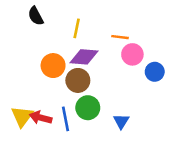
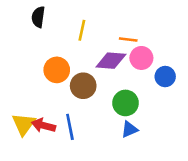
black semicircle: (36, 16) -> (38, 17), turned 36
purple diamond: (84, 57) -> (111, 61), moved
green circle: (88, 108) -> (126, 103), moved
blue triangle: (121, 121) -> (129, 129), turned 35

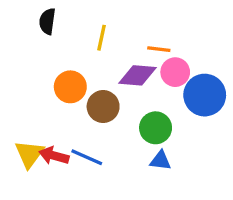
blue circle: (165, 77) -> (205, 95), size x1.6
blue line: (70, 127) -> (87, 157), turned -55
blue triangle: (129, 129) -> (160, 161), turned 30

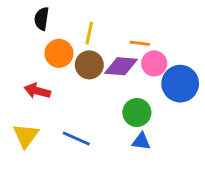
orange circle: (70, 87) -> (59, 53), moved
brown circle: (103, 107) -> (89, 65), moved
red arrow: (54, 156) -> (37, 91), moved

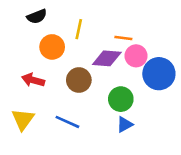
black semicircle: (42, 19) -> (37, 16), turned -120
brown circle: (89, 65) -> (79, 80), moved
blue triangle: (141, 141) -> (125, 125), turned -36

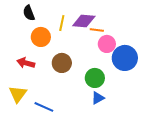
black semicircle: (37, 16) -> (29, 13), turned 91
purple diamond: (107, 58) -> (84, 21), moved
blue line: (67, 122) -> (44, 107), moved

